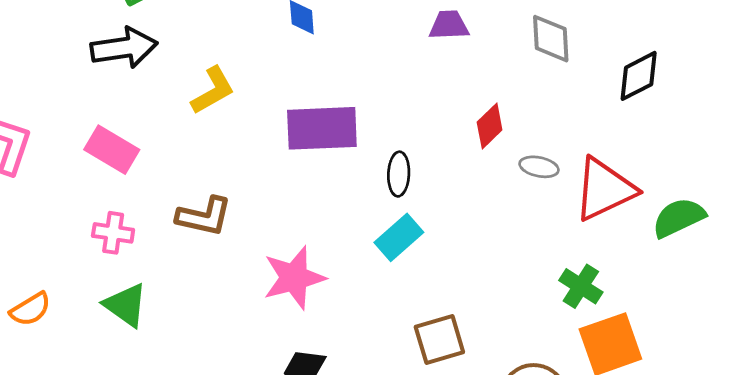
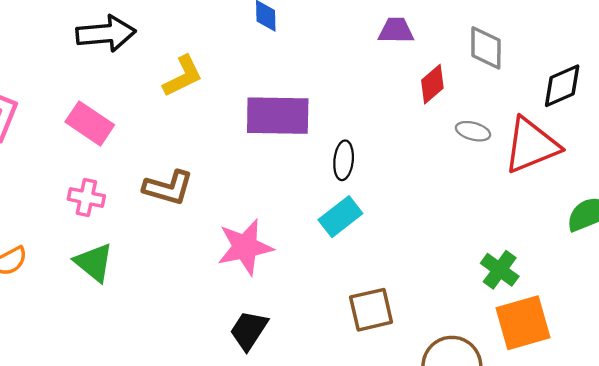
red diamond: (490, 126) -> (432, 84), moved
gray ellipse: (539, 167) -> (473, 131), moved
red triangle: (604, 189) -> (531, 145), moved

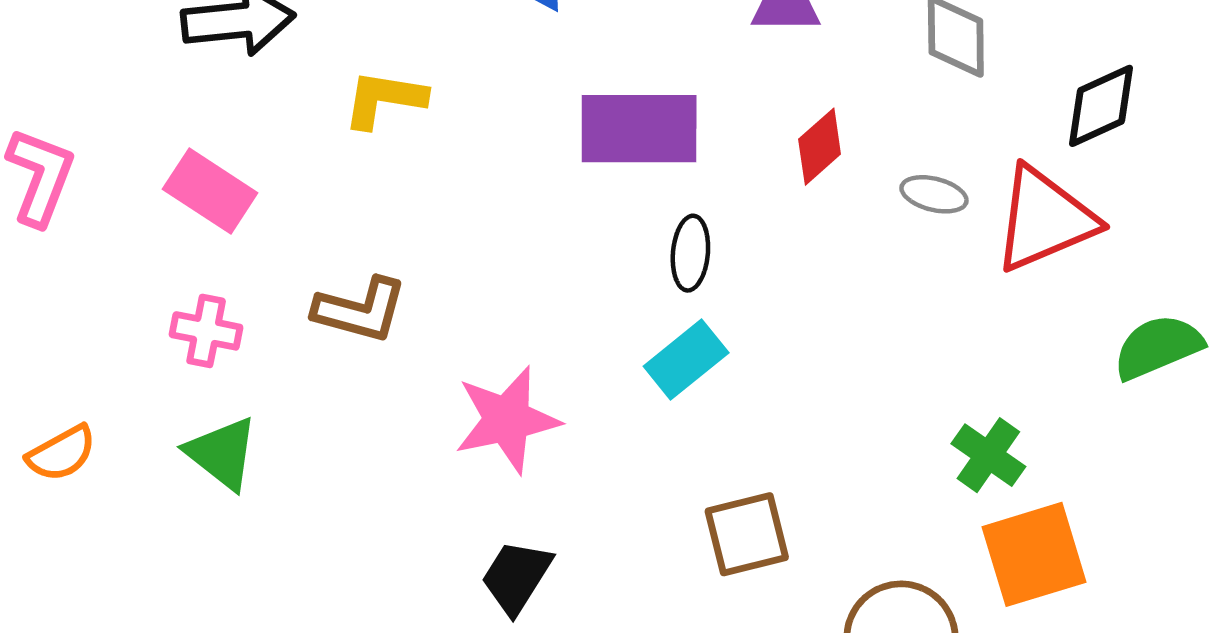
yellow L-shape: (183, 76) -> (384, 99), turned -144
red diamond: (432, 84) -> (820, 147), moved
purple rectangle: (278, 116) -> (639, 129), moved

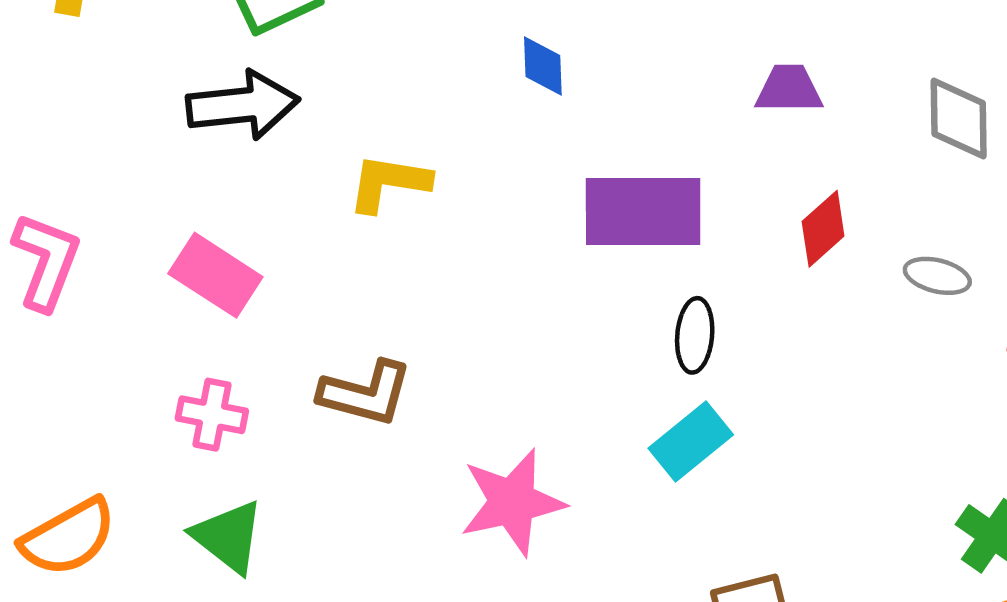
orange semicircle: (62, 453) -> (68, 537), size x1.4

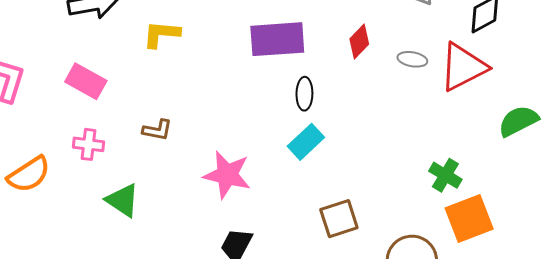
brown L-shape: (366, 393) -> (157, 130), size x0.7
pink star: (512, 502) -> (227, 175), turned 30
orange semicircle: (68, 537) -> (29, 174), moved
green triangle: (228, 537) -> (123, 200), moved

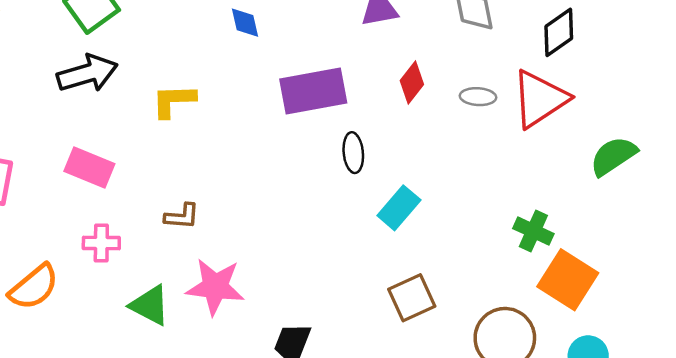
cyan rectangle: (306, 142) -> (399, 208), moved
pink star: (227, 175) -> (215, 287), moved
orange square: (469, 218) -> (568, 280), turned -30

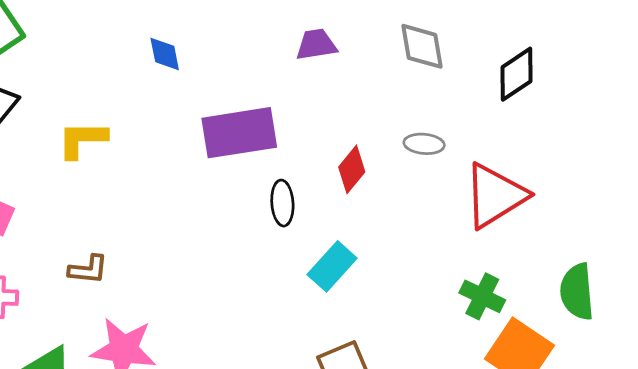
red diamond: (412, 83) -> (352, 169), moved
red triangle: (540, 99) -> (495, 196), moved
green semicircle: (613, 156) -> (577, 292), moved, turned -63

